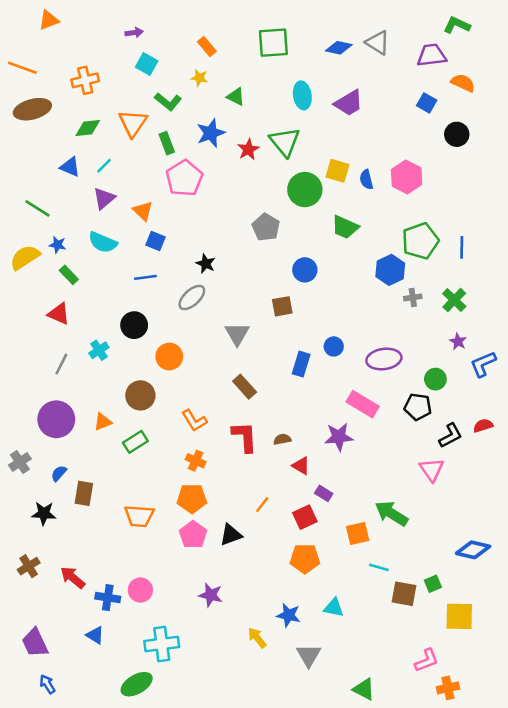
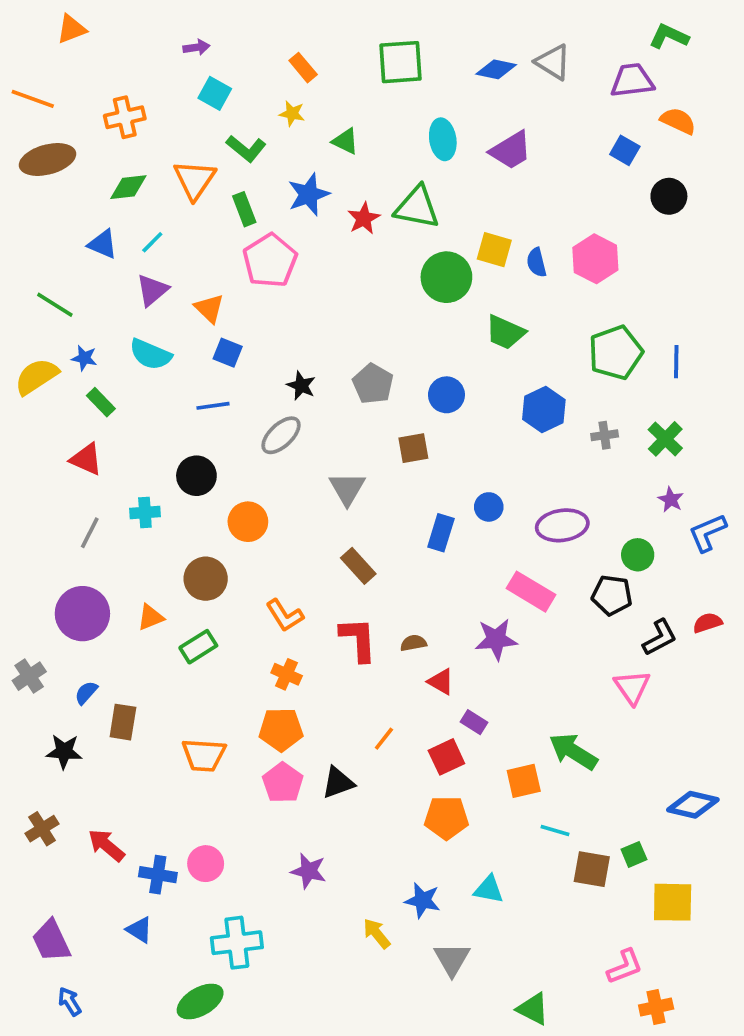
green triangle: (285, 142) -> (417, 207), turned -40
gray pentagon: (266, 227) -> (373, 384), moved
blue hexagon: (390, 270) -> (544, 410), moved
cyan cross: (99, 350) -> (145, 512), turned 30

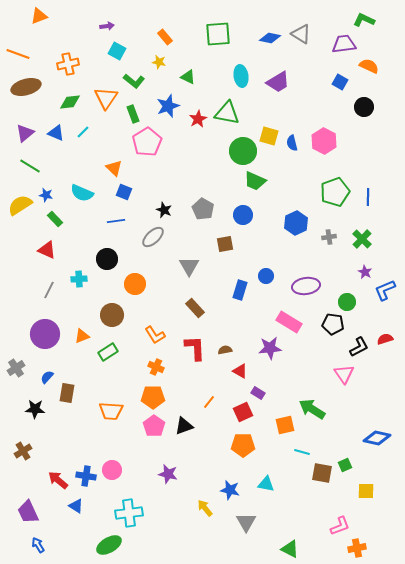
purple triangle: (152, 290) -> (25, 133), moved
green trapezoid: (505, 332) -> (255, 181), moved
red arrow: (106, 845) -> (58, 480), moved
yellow square: (673, 902) -> (366, 491), size x0.7

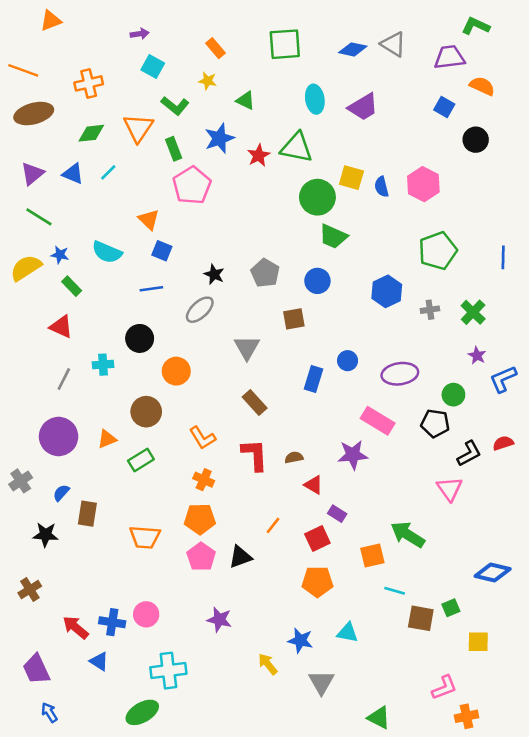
blue line: (368, 197) -> (503, 257), moved

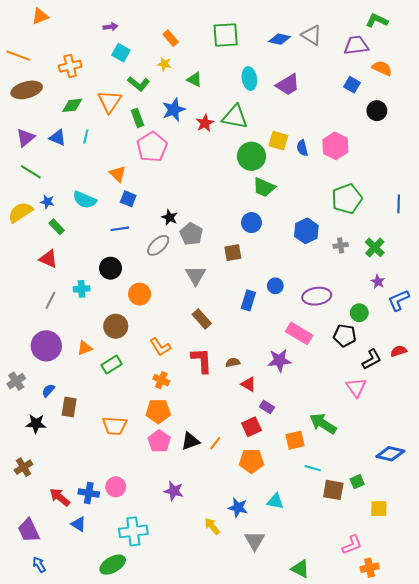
cyan line: (108, 172) -> (86, 137), turned -32
gray pentagon: (265, 273) -> (191, 234), moved
orange line: (273, 525) -> (215, 443), moved

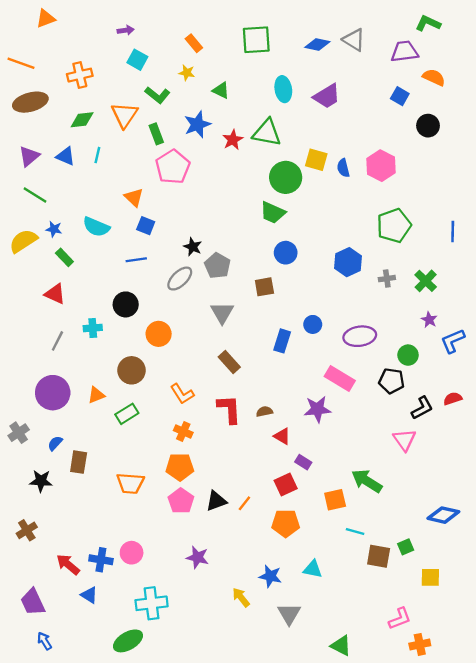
green trapezoid: (264, 187) -> (273, 213), moved

